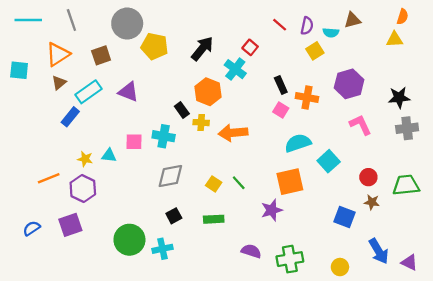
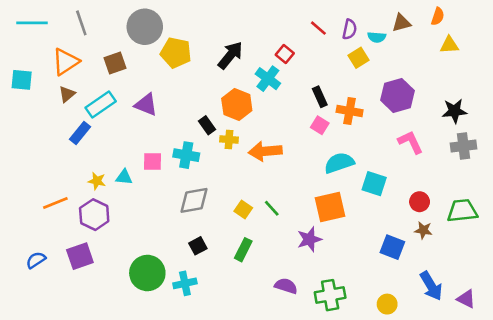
orange semicircle: (403, 17) -> (438, 16), moved
cyan square: (329, 161) -> (374, 184), turned -30
green rectangle: (214, 219) -> (243, 250), turned -60

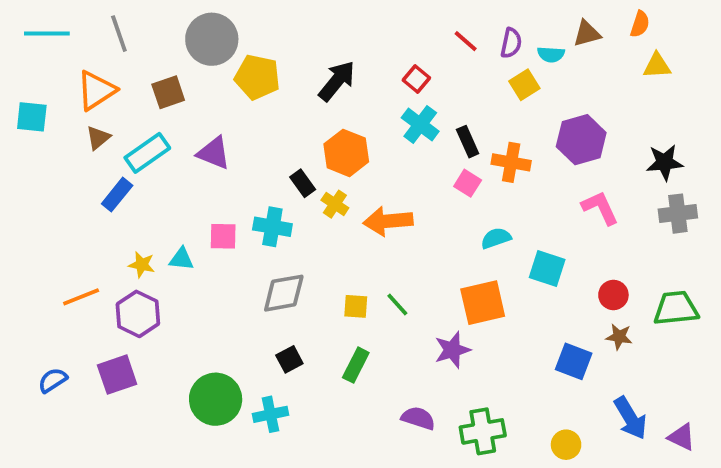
cyan cross: (268, 79) -> (420, 124), moved
yellow cross: (229, 140) -> (335, 204), turned 30
cyan semicircle: (339, 163) -> (496, 238), size x0.7
yellow square: (243, 209) -> (356, 306), turned -30

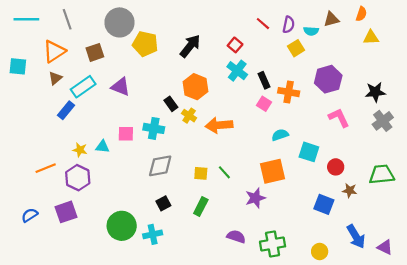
gray cross: (678, 214) -> (383, 121), turned -30
red circle: (613, 295) -> (336, 167), moved

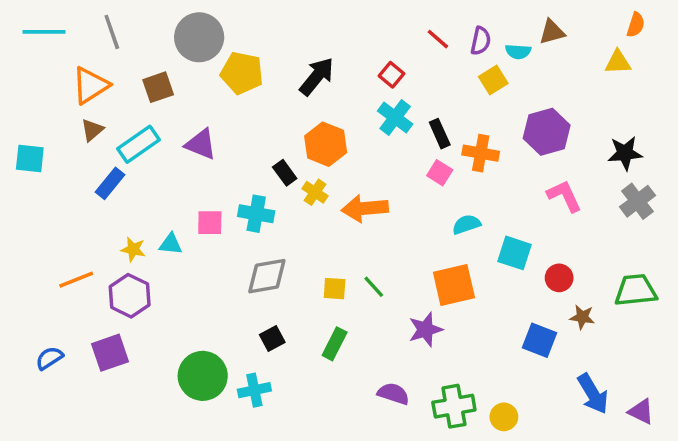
orange semicircle: (361, 14) -> (636, 25), moved
cyan square: (18, 66) -> (30, 158), moved
yellow circle: (320, 251) -> (504, 417), moved

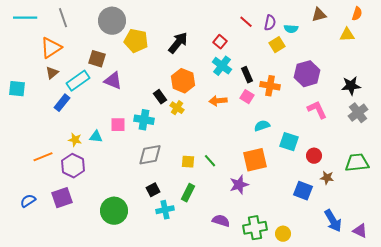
brown triangle: (552, 32) -> (319, 15), moved
brown square: (158, 87) -> (97, 59), moved, turned 36
orange arrow: (365, 208) -> (218, 101), moved, size x0.7
cyan cross: (254, 390) -> (165, 210), moved

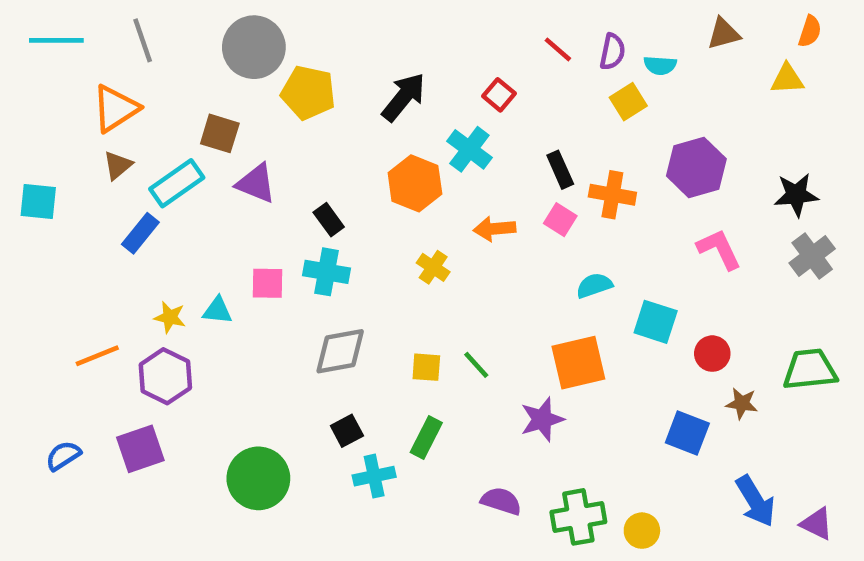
cyan cross: (222, 66) -> (469, 149), moved
black rectangle: (160, 97) -> (329, 220), moved
yellow cross: (177, 108) -> (433, 267), moved

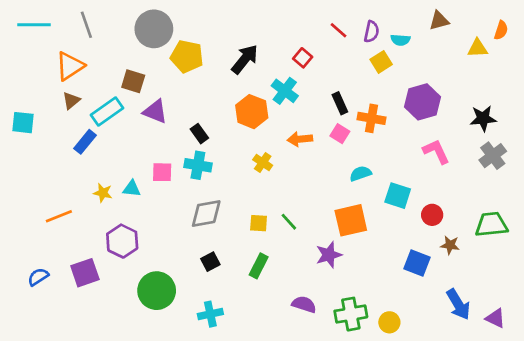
orange semicircle: (810, 31) -> (501, 30), moved
purple hexagon: (165, 376) -> (122, 241), moved
cyan cross: (374, 476) -> (210, 314), moved

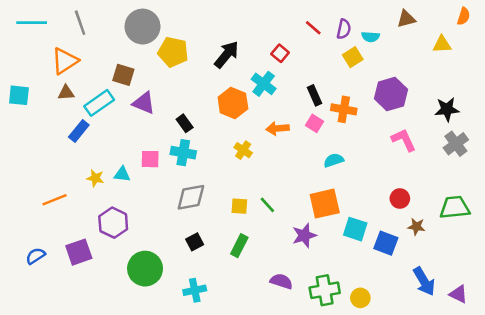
orange semicircle: (501, 30) -> (464, 16), moved
brown triangle: (71, 101) -> (66, 93), turned 36
cyan square: (23, 123) -> (19, 95), moved
cyan square: (398, 196) -> (355, 229), moved

